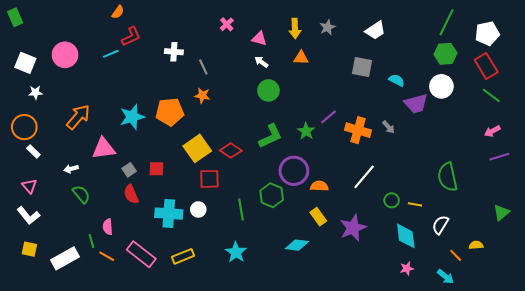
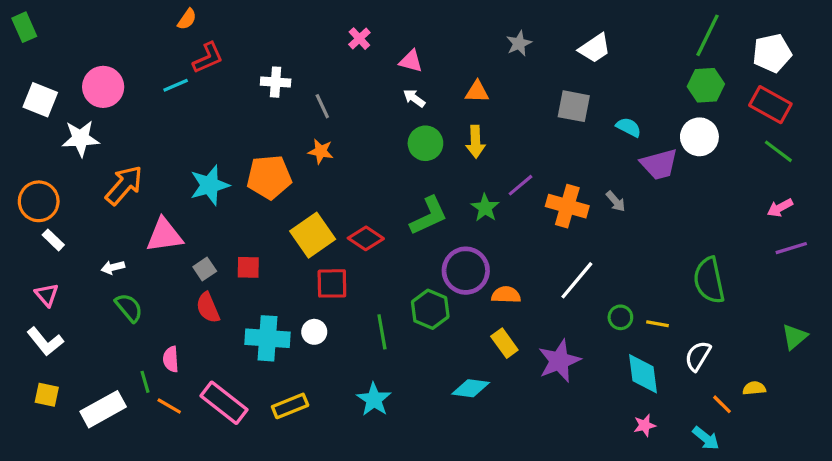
yellow arrow: (295, 28) -> (475, 142), moved
red rectangle: (486, 66) -> (770, 105), turned -30
white star: (35, 92) -> (81, 138), moved, size x1.6

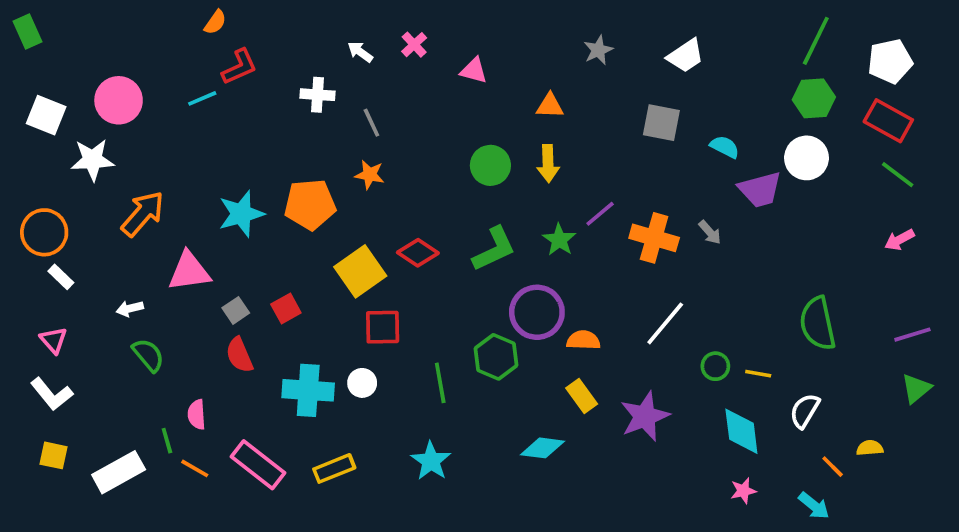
white arrow: (414, 98) -> (360, 52), moved
red diamond: (366, 238) -> (418, 253), moved
purple line: (791, 248) -> (912, 335), moved
red square: (248, 267) -> (286, 309), turned -30

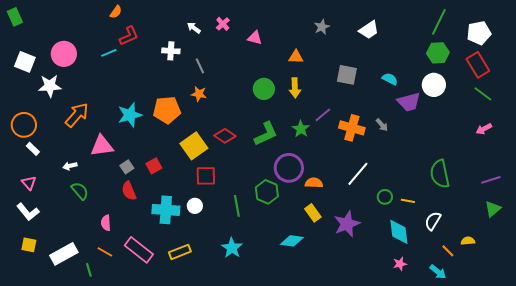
red rectangle: (888, 121) -> (478, 65), turned 30
gray square: (661, 123) -> (347, 75), moved
green line: (167, 441) -> (89, 270), moved

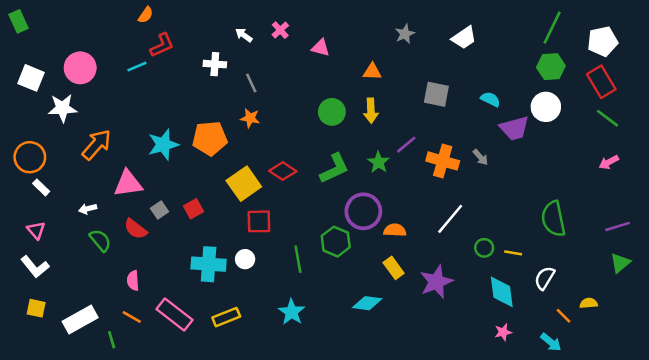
red semicircle: (129, 191) -> (136, 229), moved, turned -30

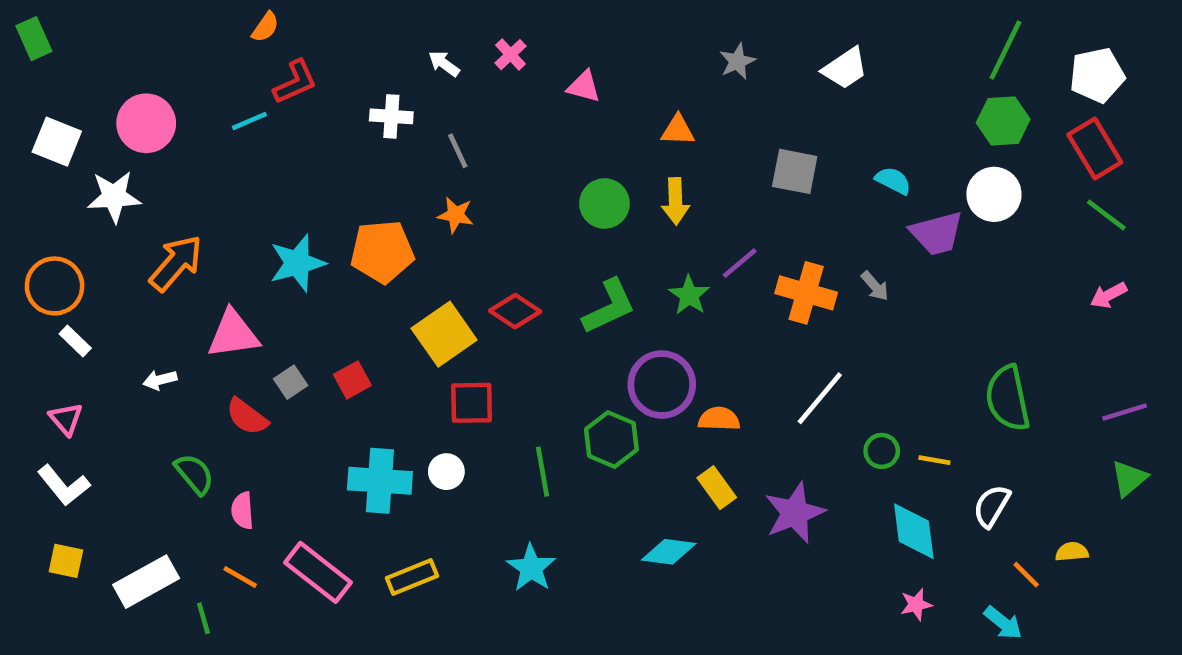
green semicircle: (100, 240) -> (194, 474), moved

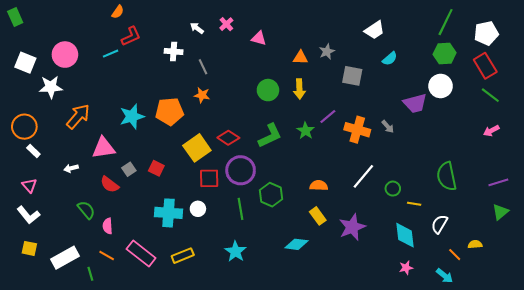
gray star: (737, 61) -> (327, 51), moved
cyan semicircle: (893, 181) -> (390, 59), moved, turned 112
red square: (352, 380) -> (156, 168), turned -35
purple circle: (662, 385) -> (241, 170), moved
green circle: (882, 451) -> (393, 189), moved

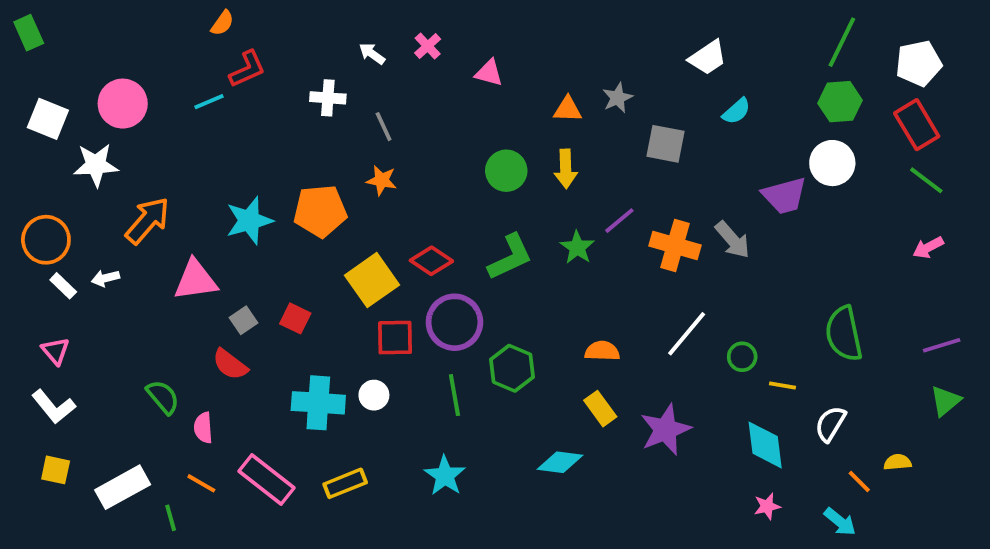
gray arrow: (388, 127) -> (733, 240), size x1.5
white arrow: (71, 168) -> (105, 278), moved
red semicircle: (110, 184) -> (230, 364), moved

